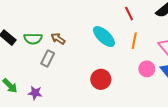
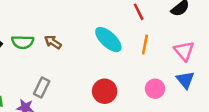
gray rectangle: (48, 58) -> (42, 87), moved
pink circle: (147, 69) -> (155, 89), moved

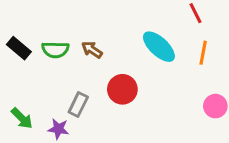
red circle: (105, 91) -> (122, 89), moved

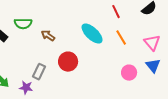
green semicircle: (55, 50) -> (23, 24), moved
orange line: (203, 53) -> (121, 38), turned -42

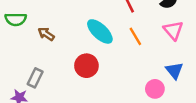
pink triangle: (152, 43) -> (173, 30), moved
red circle: (68, 62) -> (86, 66), moved
pink circle: (129, 73) -> (155, 89), moved

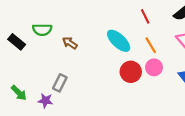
red circle: (86, 66) -> (131, 72), moved
pink circle: (155, 89) -> (154, 67), moved

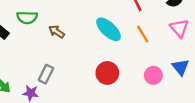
pink circle: (154, 67) -> (153, 75), moved
red circle: (131, 72) -> (107, 73), moved

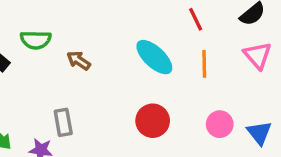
orange line: (143, 34) -> (204, 64), turned 30
blue triangle: (181, 67) -> (259, 133), moved
gray rectangle: (46, 74) -> (63, 122), turned -36

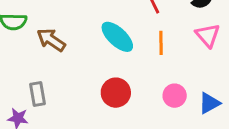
brown arrow: (79, 61) -> (51, 40), size x1.4
blue triangle: (259, 133) -> (209, 103), turned 40

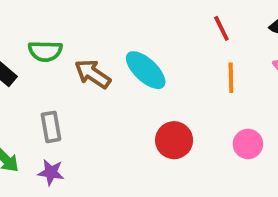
cyan ellipse: (117, 37) -> (146, 70), moved
gray rectangle: (37, 94) -> (51, 127), moved

